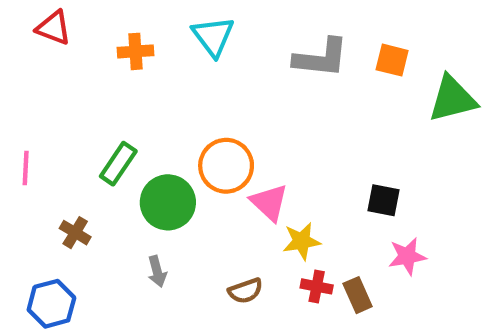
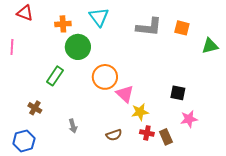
green triangle: (452, 99) -> (210, 46), size x0.7
pink line: (26, 168) -> (12, 47), moved
green circle: (168, 202) -> (78, 47), moved

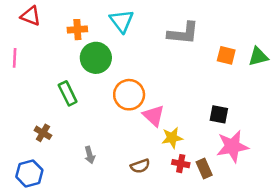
orange square: (182, 28) -> (226, 55), moved
green rectangle: (55, 76) -> (68, 93), turned -60
pink star: (189, 119) -> (232, 146), size x1.5

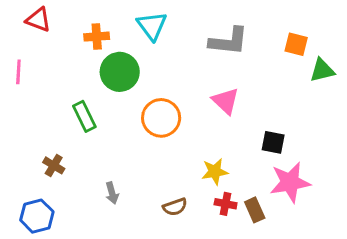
orange square: (226, 55) -> (296, 44), moved
pink triangle: (154, 116) -> (226, 101), moved

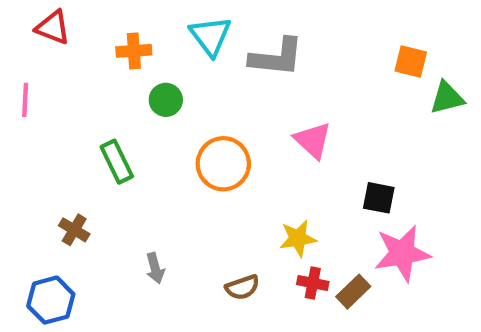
gray L-shape: (229, 41) -> (277, 57), moved
green circle: (120, 72) -> (166, 100), size x0.6
brown rectangle: (255, 210) -> (353, 292), turned 70

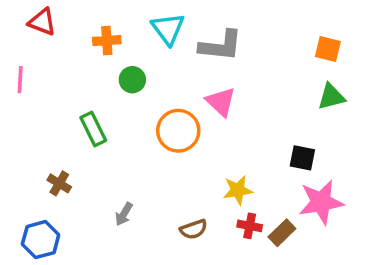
green triangle: (447, 98) -> (331, 97), moved
pink triangle: (313, 140) -> (221, 102), moved
gray arrow: (155, 268) -> (124, 214), turned 45

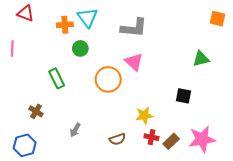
cyan triangle: (168, 29) -> (88, 18), moved
orange square: (328, 49) -> (217, 19), moved
pink star: (321, 202) -> (202, 139), moved

